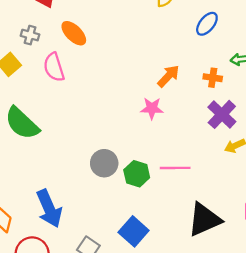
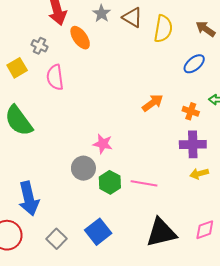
orange ellipse: (74, 33) -> (80, 38), moved
pink star: (152, 108) -> (103, 144), moved
purple cross: (222, 114) -> (193, 144), turned 35

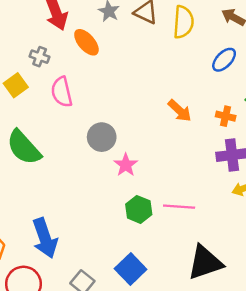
orange arrow: (153, 103) -> (180, 111), turned 85
pink star: (103, 144) -> (126, 165), turned 30
gray circle: (83, 168) -> (102, 137), moved

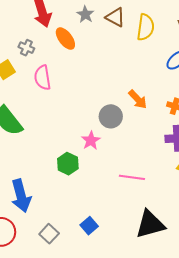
gray circle: (102, 137) -> (111, 116), moved
green hexagon: (139, 209) -> (68, 164), moved
blue square: (131, 269) -> (89, 226), size x0.7

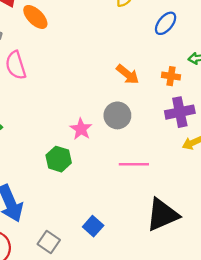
gray circle: (111, 116) -> (117, 115), moved

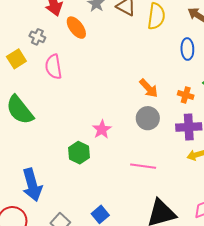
blue ellipse: (166, 23) -> (187, 49), turned -50
gray circle: (117, 115) -> (148, 118), moved

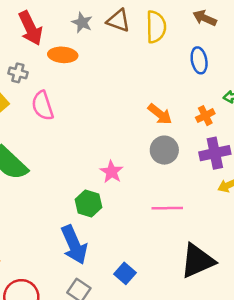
orange ellipse: (76, 28) -> (63, 55), turned -40
orange cross: (186, 95) -> (205, 116), turned -35
blue arrow: (32, 185) -> (74, 245), moved

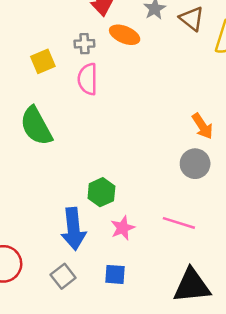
gray cross: (18, 73) -> (84, 44), moved, turned -36
pink star: (112, 172) -> (123, 228), moved
blue square: (125, 273) -> (115, 274), turned 35

